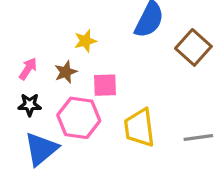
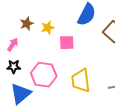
brown star: (66, 72) -> (27, 24), moved
pink square: (105, 85) -> (67, 43), moved

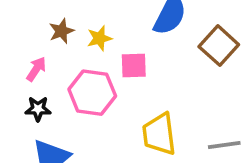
pink hexagon: (44, 75) -> (92, 93), moved

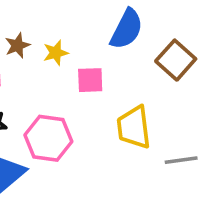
pink hexagon: (92, 93) -> (48, 138), moved
yellow trapezoid: (159, 134) -> (134, 127), moved

